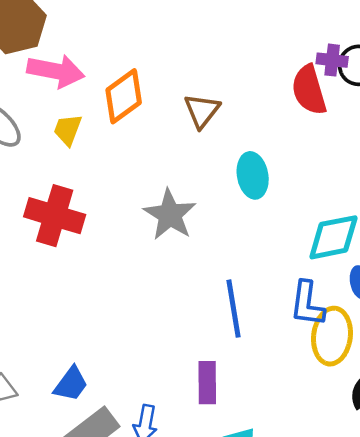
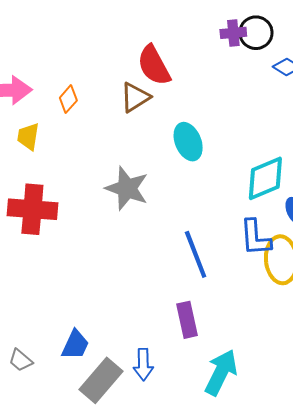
red semicircle: (309, 90) -> (154, 65), moved
orange diamond: (124, 96) -> (68, 99), size x0.6
brown triangle: (202, 111) -> (135, 97), turned 32

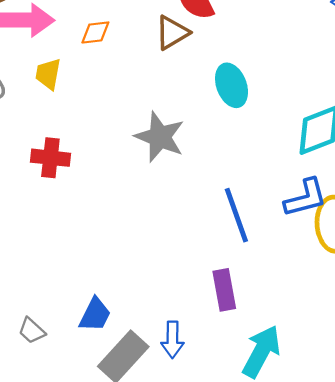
orange diamond: (68, 99) -> (95, 32), turned 40
red cross: (32, 209) -> (50, 158), size x0.7
blue L-shape: (255, 238) -> (306, 198), turned -102

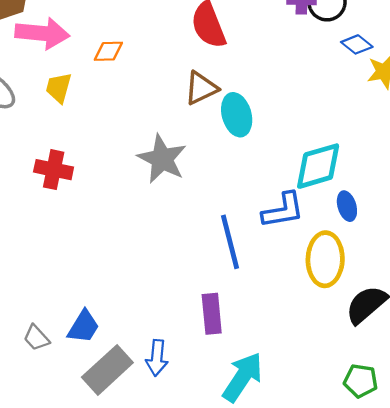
brown triangle: (172, 33) -> (201, 88), moved
blue L-shape: (306, 198) -> (283, 210), moved
gray trapezoid: (32, 331) -> (36, 338), moved

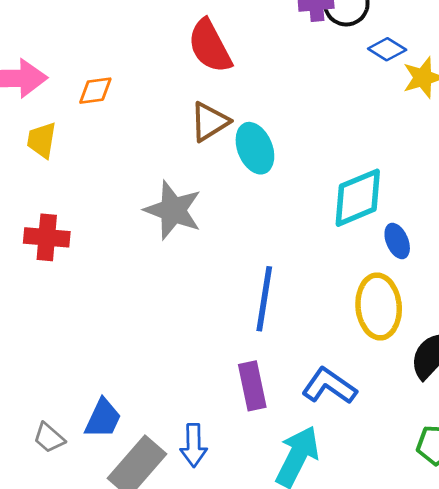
blue L-shape: (283, 210) -> (329, 386), moved, turned -129
blue line: (230, 242) -> (264, 299), turned 30

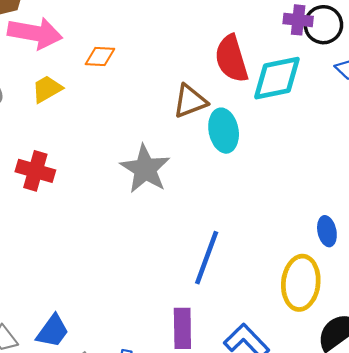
red semicircle: (210, 46) -> (231, 59), moved
yellow trapezoid: (42, 140) -> (47, 89), turned 40
cyan diamond: (358, 198) -> (277, 78), moved

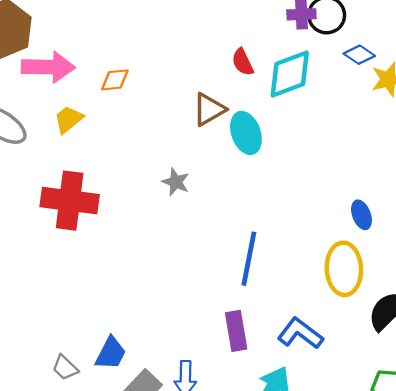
red semicircle: (231, 59) -> (243, 62), size x0.6
gray star: (145, 169) -> (176, 182), size x0.6
red cross: (35, 171) -> (70, 201), size x1.5

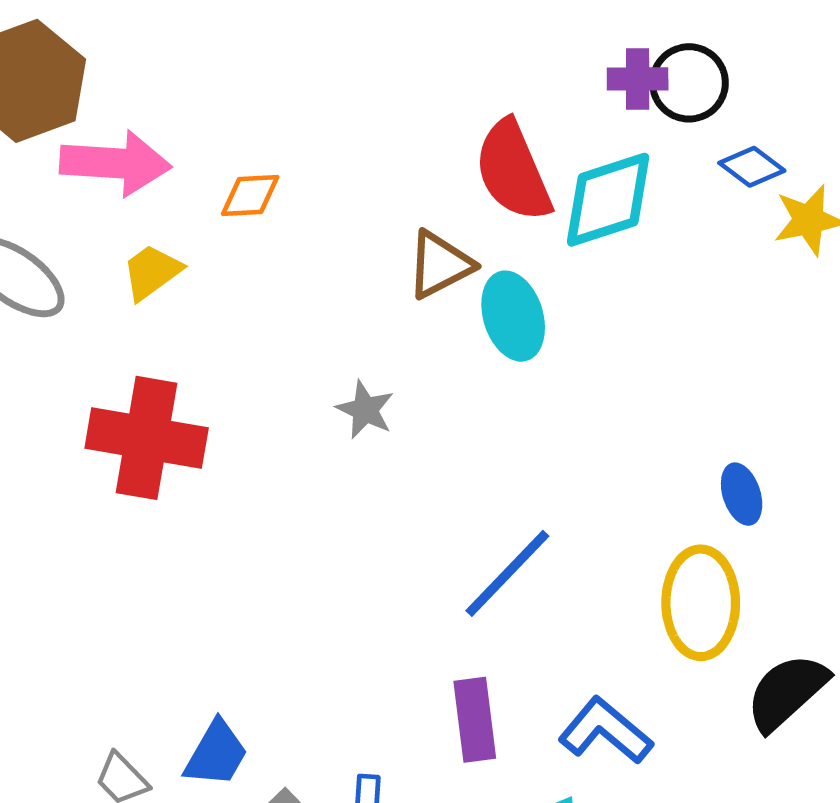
red semicircle: (243, 62) -> (513, 171), size x1.8
blue line: (249, 259) -> (507, 573), turned 30

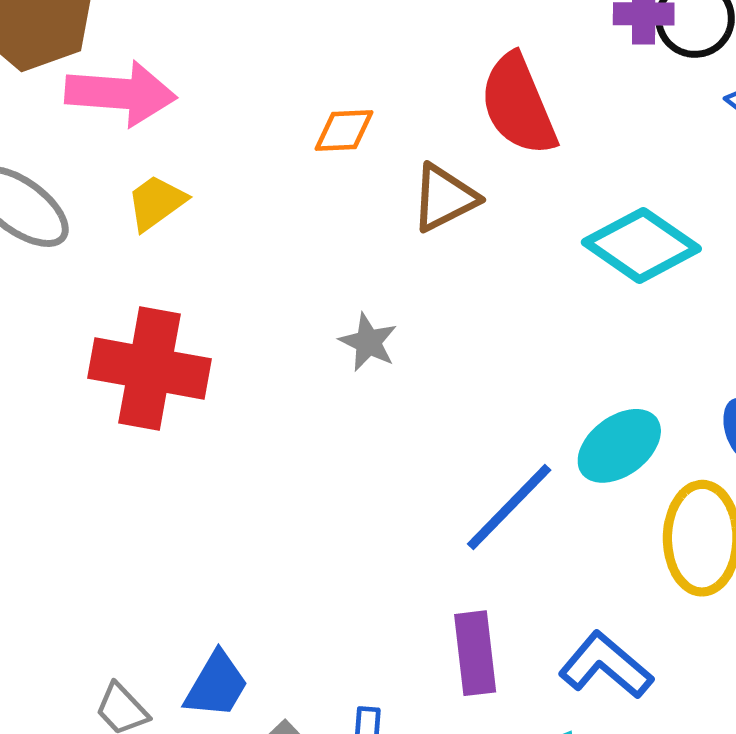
orange diamond: (250, 195) -> (344, 131), moved
cyan diamond: (608, 200) -> (641, 245), moved, turned 52
cyan ellipse: (513, 316) -> (619, 446), moved, turned 70

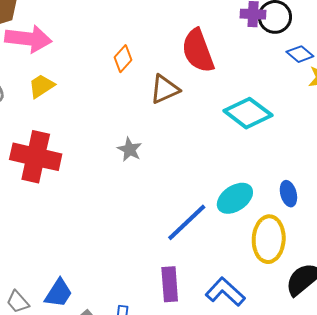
orange diamond: (344, 131) -> (123, 59), turned -48

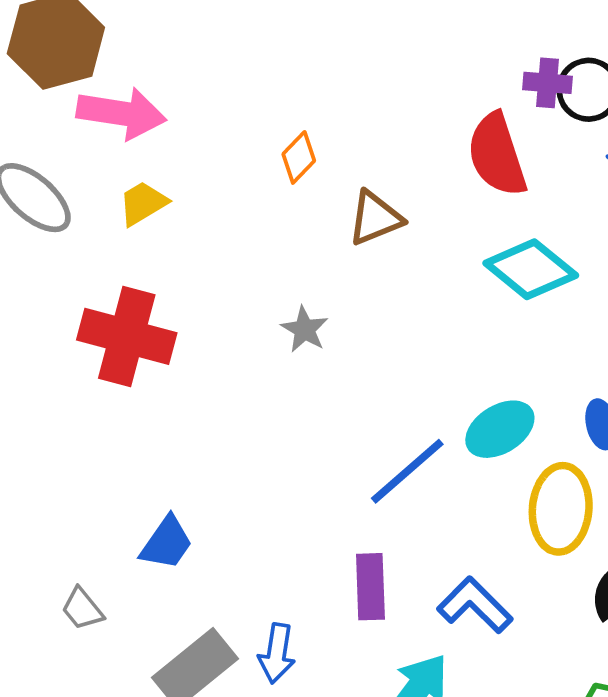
red semicircle: (198, 51) -> (497, 155), moved
blue trapezoid: (59, 293) -> (166, 543), moved

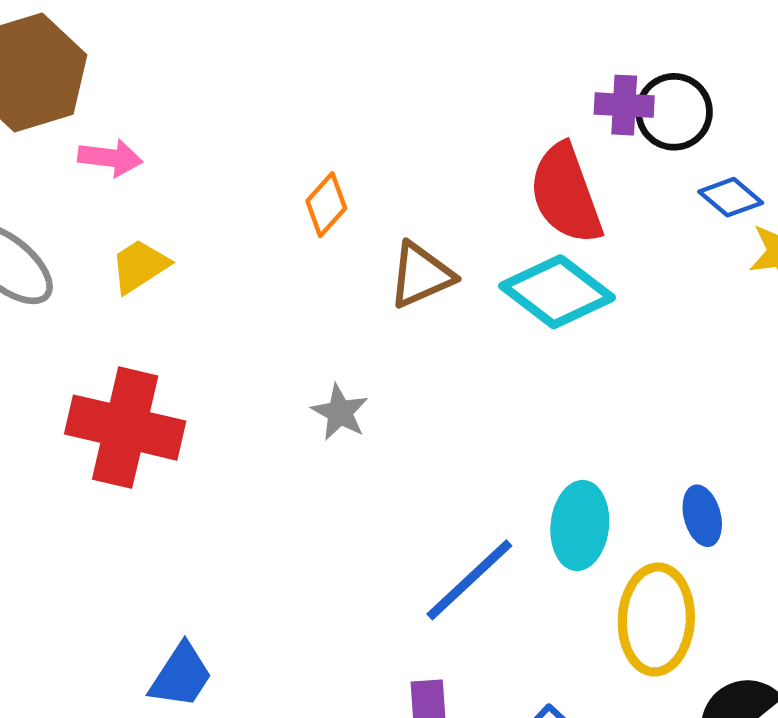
pink arrow: (121, 113) -> (110, 158), size x0.6
cyan diamond: (531, 269) -> (557, 292), moved
cyan ellipse: (500, 429) -> (580, 525), turned -50

